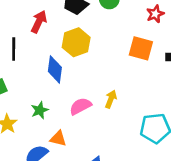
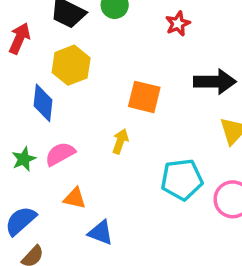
orange square: (141, 48) -> (144, 97), moved
pink semicircle: (80, 106) -> (60, 154), moved
orange triangle: (58, 139) -> (75, 198), moved

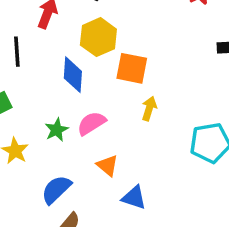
orange square: (144, 97) -> (132, 68), moved
orange triangle: (75, 198) -> (107, 165), turned 30

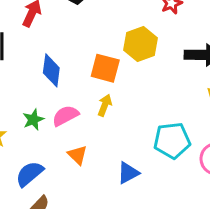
yellow hexagon: (98, 37) -> (140, 44), moved
yellow arrow: (149, 109) -> (105, 105), moved
blue triangle: (134, 198) -> (128, 173), moved, turned -50

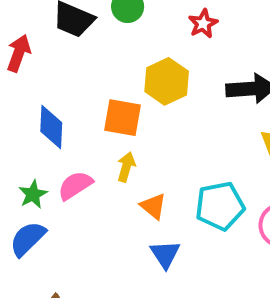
orange triangle: (77, 155) -> (153, 206), moved
blue triangle: (128, 173) -> (165, 254), turned -30
blue semicircle: (29, 174) -> (28, 239), moved

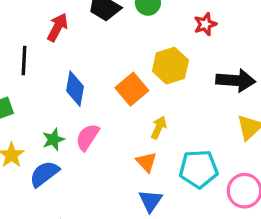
orange square: (123, 118) -> (132, 89), turned 32
yellow arrow: (126, 167) -> (159, 128), moved
pink semicircle: (75, 185) -> (87, 137), turned -32

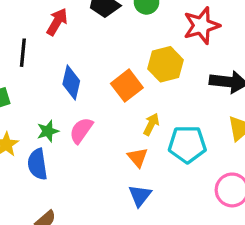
red star: (205, 24) -> (201, 26), size x1.6
cyan pentagon: (199, 169) -> (187, 144), moved
blue semicircle: (44, 174) -> (37, 164), turned -64

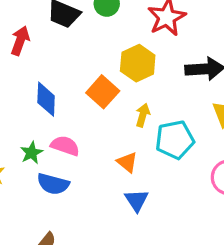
yellow arrow: (151, 124) -> (143, 115), moved
pink semicircle: (81, 130) -> (65, 146), turned 84
blue semicircle: (37, 164) -> (53, 184), moved, turned -56

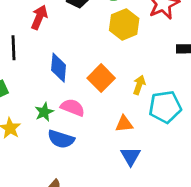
yellow hexagon: (138, 63) -> (124, 24), moved
orange square: (103, 92) -> (101, 78), moved
orange triangle: (127, 162) -> (124, 124), turned -48

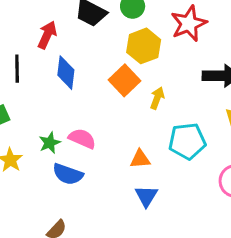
blue diamond: (59, 68) -> (66, 73), moved
orange square: (101, 78) -> (124, 80), moved
yellow arrow: (139, 85) -> (157, 98), moved

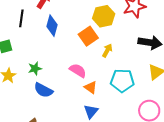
pink semicircle: (82, 139) -> (78, 71), moved
orange triangle: (140, 159) -> (91, 87), turned 32

